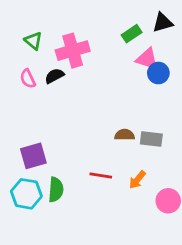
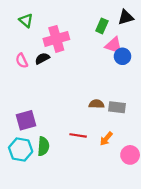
green rectangle: (132, 34) -> (102, 26), turned -32
green triangle: (33, 41) -> (26, 21), moved

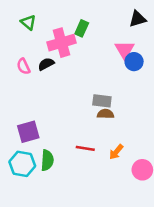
green rectangle: (102, 26) -> (82, 28), moved
pink triangle: (114, 45) -> (125, 50), turned 42
gray rectangle: (117, 107) -> (102, 101), moved

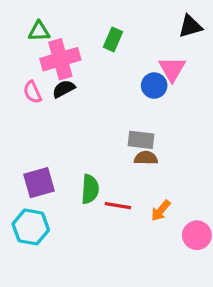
green triangle: (28, 22) -> (39, 31), turned -42
pink cross: (61, 43) -> (60, 59), moved
blue circle: (134, 62) -> (154, 86), moved
green semicircle: (47, 160) -> (90, 189), moved

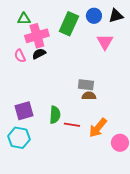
green rectangle: (113, 39) -> (69, 24), size x1.6
blue circle: (154, 86) -> (94, 16), moved
orange arrow: (161, 211) -> (98, 128), size x1.5

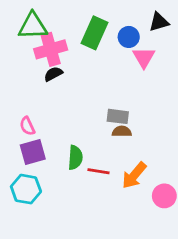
blue circle: (94, 16) -> (129, 37), moved
green triangle: (24, 19) -> (33, 26), size x1.6
pink semicircle: (20, 56) -> (27, 126), moved

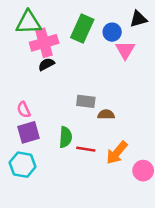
gray rectangle: (118, 116) -> (86, 101), moved

